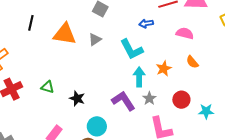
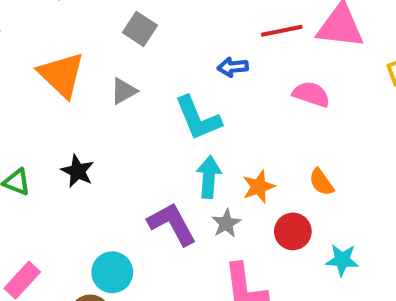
orange triangle: (65, 34) -> (61, 75), turned 30
orange semicircle: (192, 62) -> (321, 182), moved
orange star: (164, 69) -> (259, 187), moved
black star: (77, 98) -> (78, 171), moved

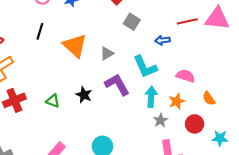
gray square: (140, 29) -> (132, 22), moved
pink semicircle: (311, 94) -> (186, 76), moved
purple L-shape: (172, 224) -> (117, 85), moved

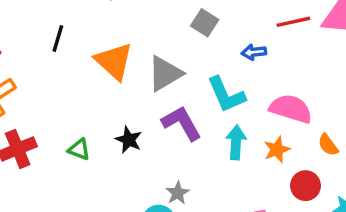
gray triangle: (107, 53) -> (165, 74), size x1.6
pink semicircle: (186, 76) -> (291, 109), size x1.4
gray star: (160, 120) -> (178, 193), moved

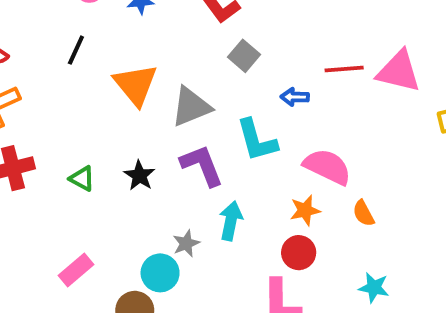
cyan arrow: (236, 142) -> (231, 221), moved
red circle: (306, 186) -> (299, 253), moved

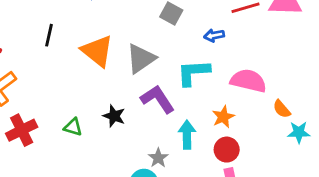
cyan L-shape: (257, 140) -> (193, 73), turned 114
orange star: (305, 210) -> (223, 117), moved
red circle: (299, 253) -> (227, 150), moved
cyan star: (374, 288) -> (299, 132), moved

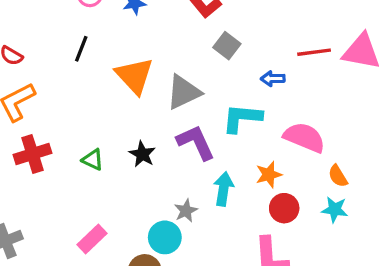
cyan star: (299, 132) -> (335, 210), moved
red circle: (227, 150) -> (284, 208), moved

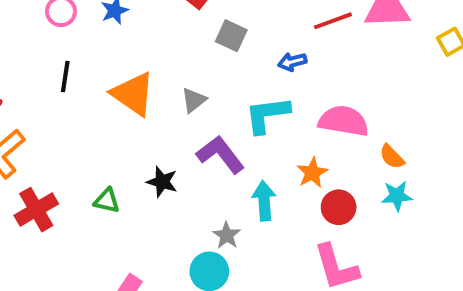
gray triangle: (184, 92) -> (194, 100), size x0.6

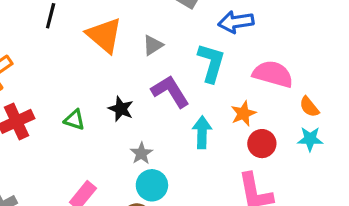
blue arrow: (292, 62) -> (236, 22), size x1.5
cyan L-shape: (267, 115) -> (211, 63), turned 108
gray star: (227, 235) -> (141, 153), moved

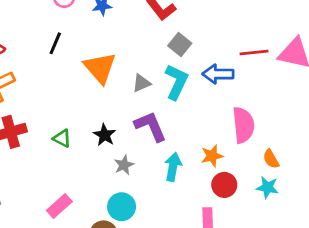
cyan L-shape: (211, 63) -> (176, 82), moved
pink semicircle: (273, 74) -> (243, 125), turned 60
gray star: (141, 153) -> (124, 165), moved

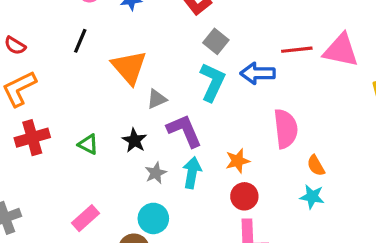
gray triangle: (142, 83) -> (157, 99), moved
orange star: (212, 156) -> (238, 161), moved
cyan arrow: (173, 167) -> (192, 173), moved
red circle: (224, 185) -> (244, 196), moved

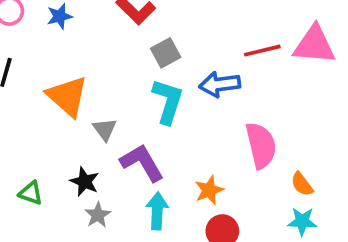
gray square: (216, 41) -> (166, 53), turned 30
gray triangle: (157, 99) -> (105, 129), turned -35
gray star: (156, 173) -> (98, 215), moved

